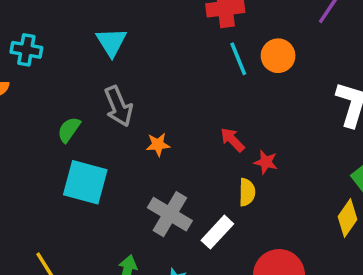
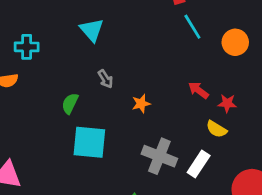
orange circle: (278, 56) -> (235, 42), moved
gray arrow: (118, 106) -> (105, 79), size x0.6
yellow semicircle: (247, 192) -> (216, 129), turned 130

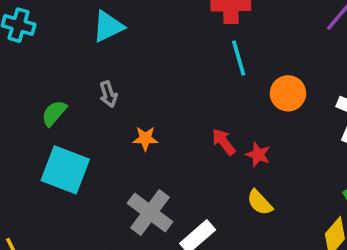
cyan triangle: (92, 30) -> (108, 26), turned 30
red star: (227, 103) -> (258, 155), moved
yellow semicircle: (216, 129) -> (260, 202), moved

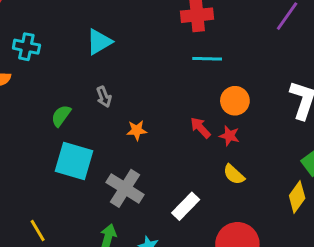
cyan line: (239, 58) -> (207, 59), turned -68
orange circle: (288, 93) -> (235, 101), moved
gray cross: (150, 213) -> (125, 188), moved

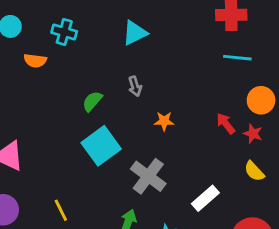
cyan square: (74, 161) -> (101, 146), turned 33

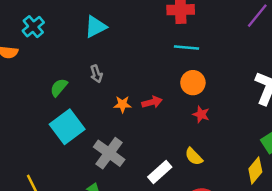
cyan cross: (64, 32) -> (33, 27), turned 35
orange circle: (261, 100) -> (193, 83), moved
red arrow: (226, 124) -> (152, 102), moved, turned 114
yellow semicircle: (254, 171) -> (194, 156), moved

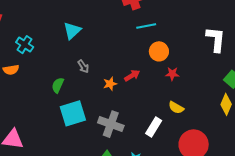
cyan square: (67, 127) -> (73, 113), turned 36

